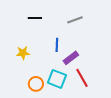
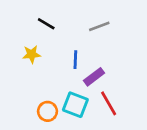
black line: (35, 18) -> (46, 24), turned 32
yellow star: (23, 53) -> (32, 54), moved

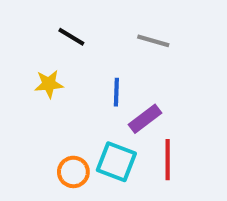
gray line: (99, 26) -> (153, 41), turned 36
red line: (109, 103) -> (168, 160), turned 30

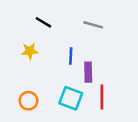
purple rectangle: (145, 119) -> (88, 72), turned -54
orange circle: (73, 172) -> (28, 101), moved

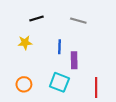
black line: (43, 22) -> (36, 19), turned -48
red line: (102, 97) -> (96, 87), moved

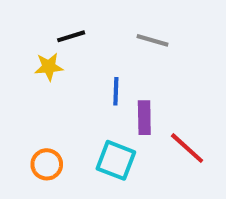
yellow star: (25, 43) -> (49, 67), moved
red line: (96, 87) -> (187, 148), moved, turned -48

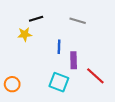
orange circle: (47, 164) -> (12, 84), moved

